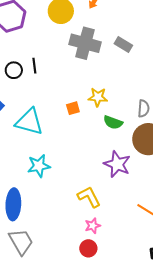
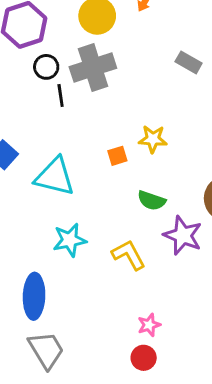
gray cross: (85, 43) -> (93, 67), moved, turned -32
black circle: (14, 70) -> (46, 67), moved
green semicircle: (113, 122) -> (152, 201), moved
yellow L-shape: (89, 197) -> (129, 255), moved

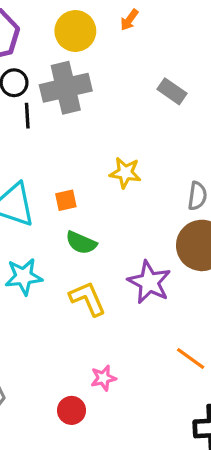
orange square: (117, 156) -> (66, 200), moved
green semicircle: (152, 201) -> (81, 243), moved
red circle: (144, 358) -> (72, 410), moved

